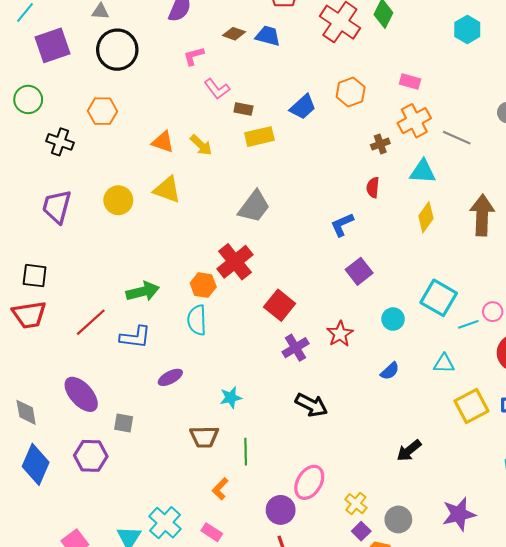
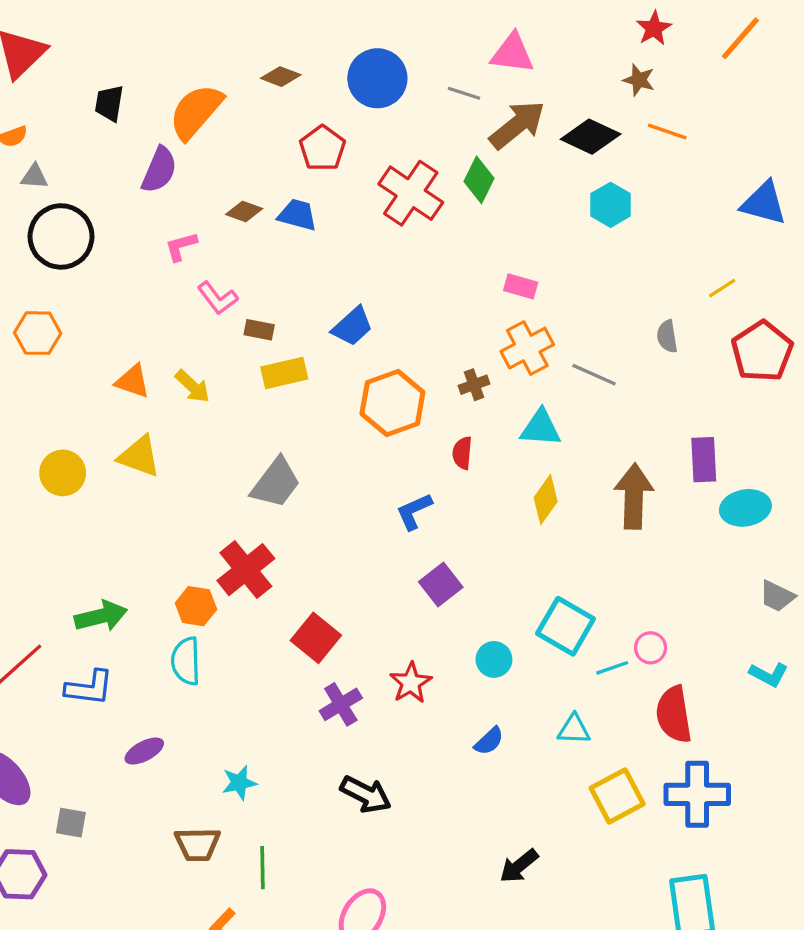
orange hexagon: (351, 92) -> (392, 403), moved, size x1.4

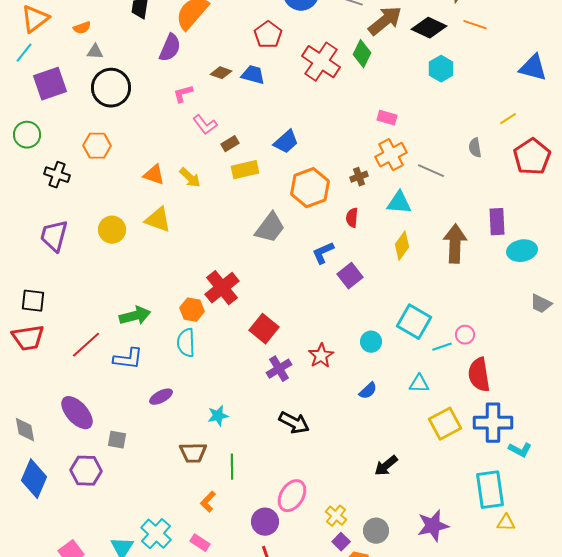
brown rectangle: (259, 330) -> (230, 144), turned -42
gray trapezoid: (276, 483) -> (270, 228), moved
purple square: (441, 585) -> (350, 276), moved
cyan L-shape: (769, 674) -> (520, 450), moved

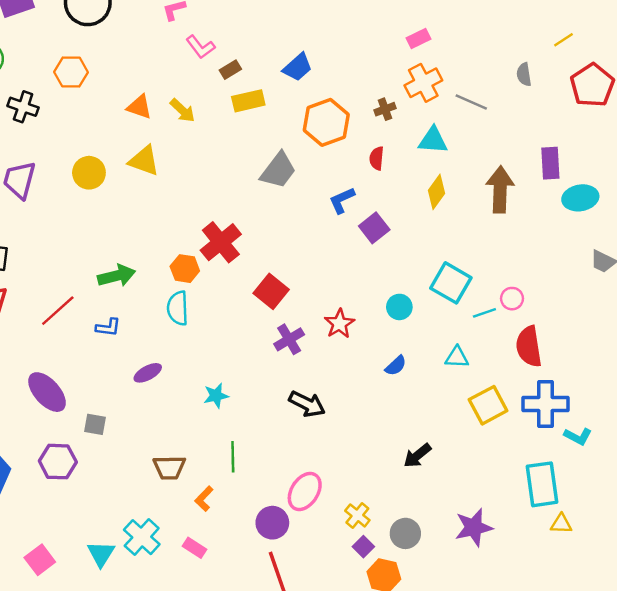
pink rectangle: (387, 118) -> (419, 39), turned -42
blue L-shape: (128, 359) -> (108, 327), size x0.7
brown trapezoid: (193, 453) -> (169, 468), moved

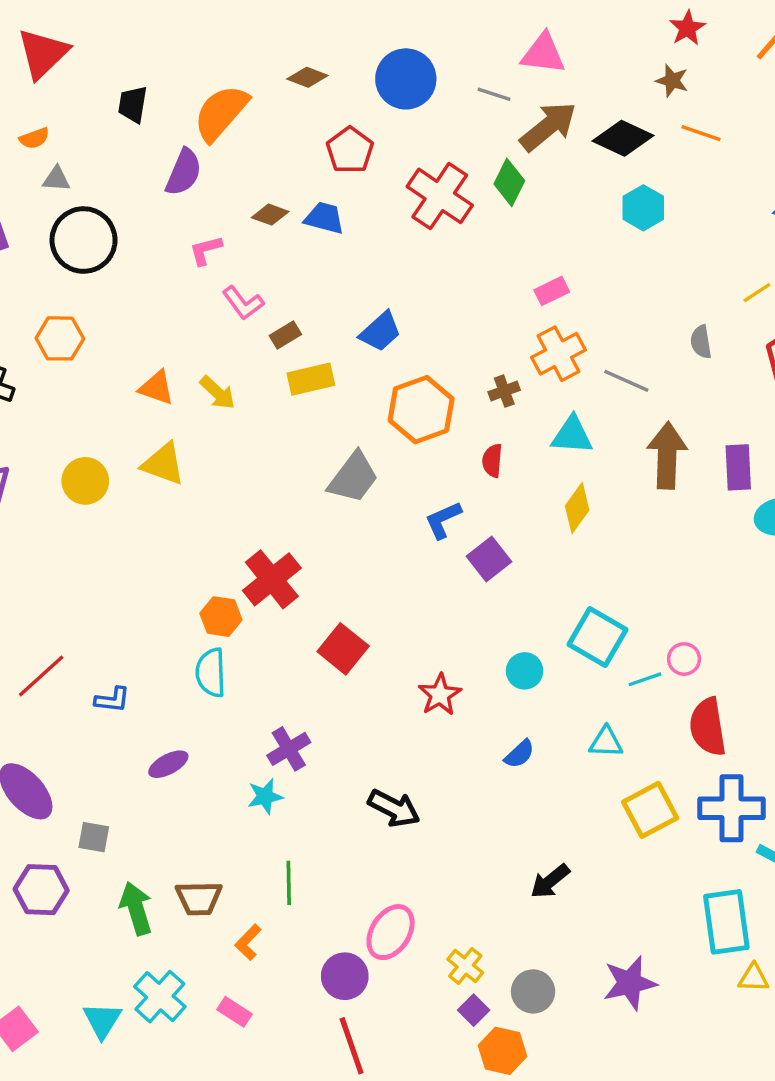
brown arrow: (500, 190) -> (667, 455), moved
green arrow: (117, 276) -> (136, 908), moved, turned -93
purple cross: (289, 339) -> (289, 749), moved

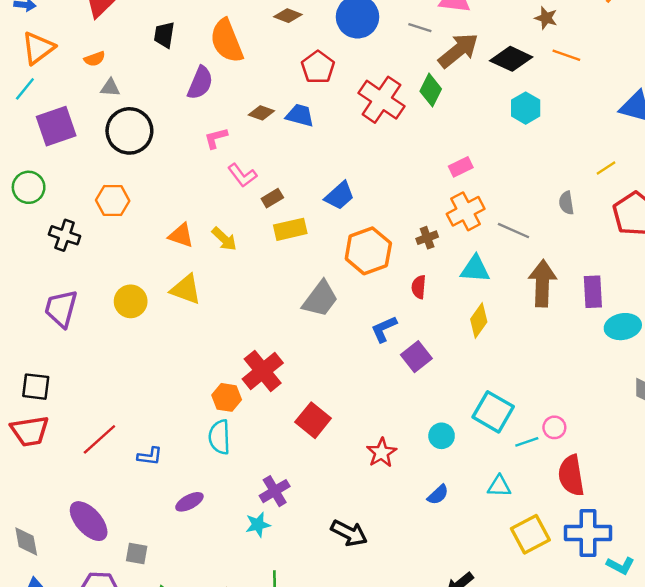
orange semicircle: (221, 113) -> (227, 41), turned -63

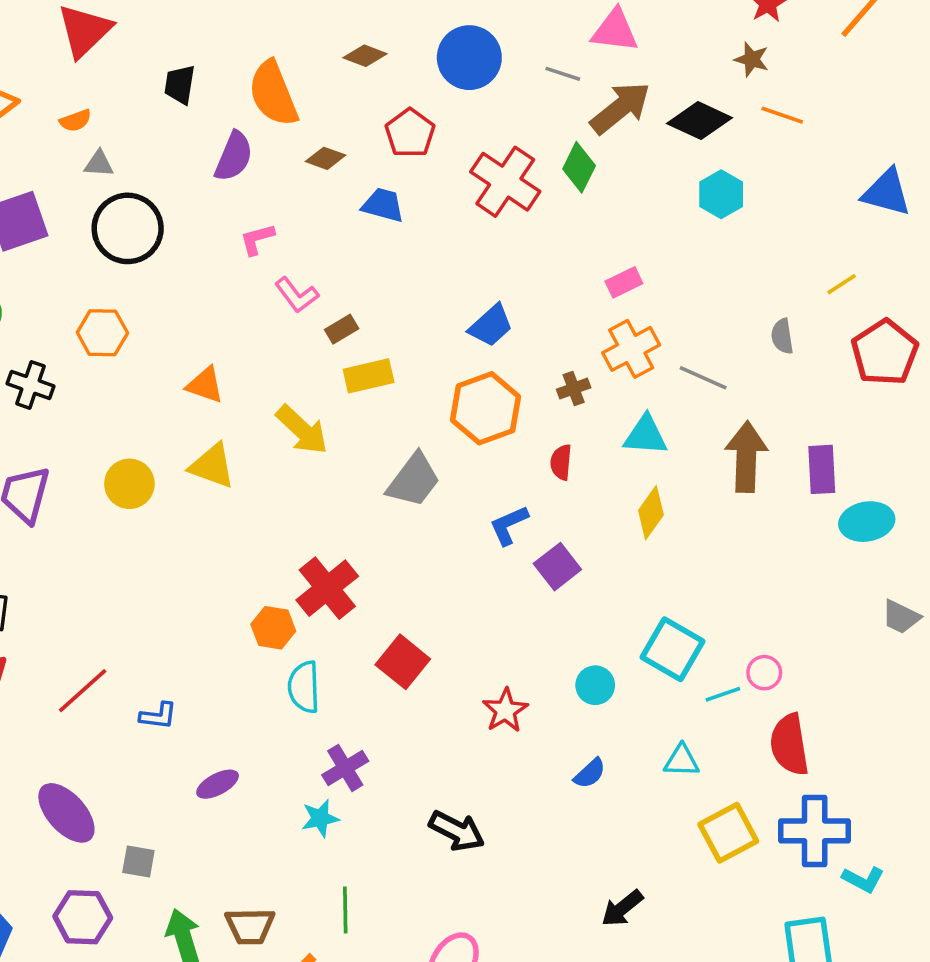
brown diamond: (261, 113) -> (325, 158), moved
blue trapezoid: (339, 196) -> (491, 326), moved
yellow arrow: (224, 239) -> (302, 430), moved, size x1.4
cyan semicircle: (219, 437) -> (304, 687), moved

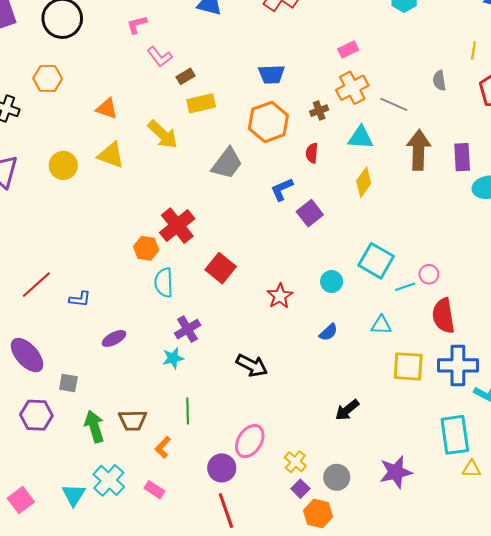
yellow line: (842, 284) -> (473, 50), turned -48
blue trapezoid: (491, 326) -> (271, 74), turned 40
yellow square: (728, 833) -> (408, 366), turned 32

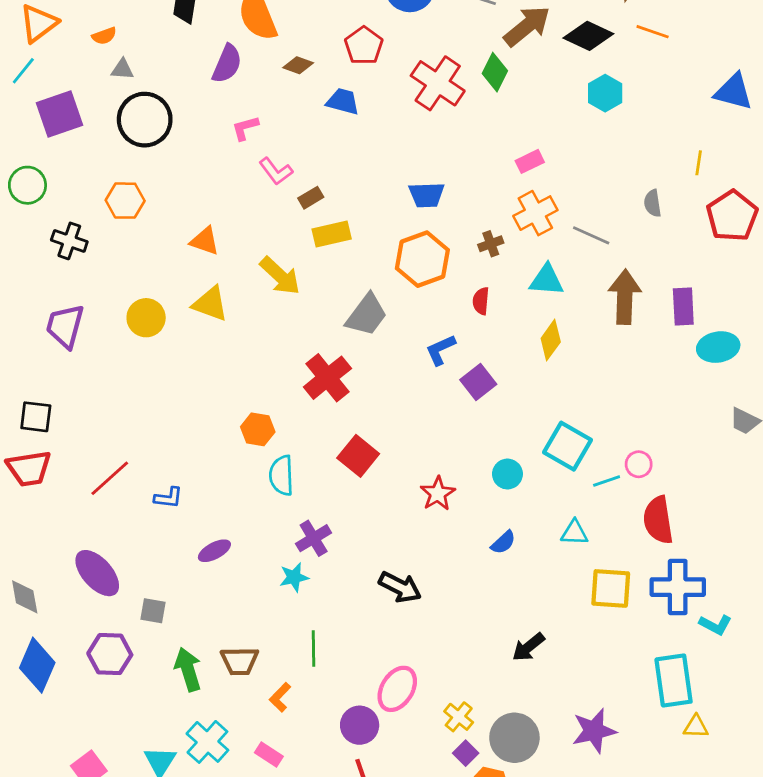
red cross: (177, 226) -> (327, 378), moved
gray circle: (337, 477) -> (514, 738), size x1.4

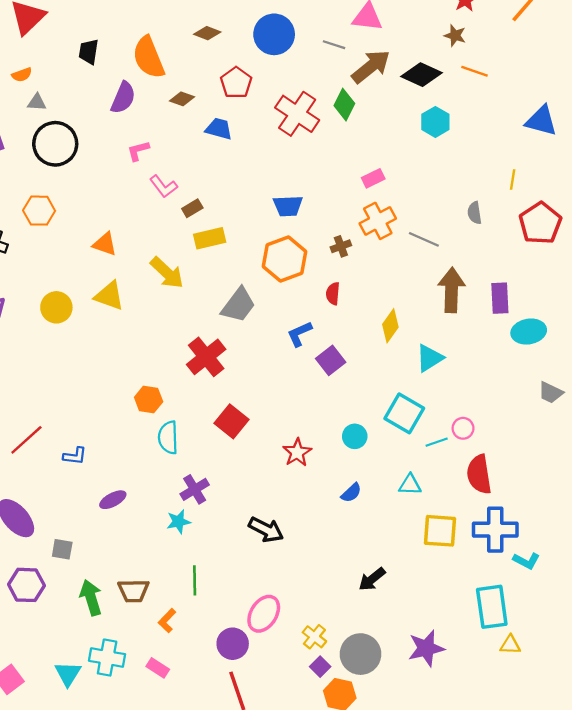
cyan triangle: (547, 280) -> (430, 358), moved, turned -36
cyan cross: (207, 742) -> (107, 658), turned -32

